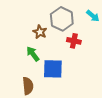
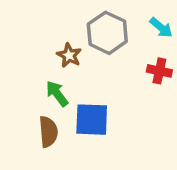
red cross: (74, 41) -> (159, 71), moved
brown semicircle: (28, 86) -> (48, 132), moved

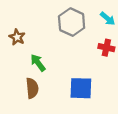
brown star: (69, 55) -> (17, 37), moved
blue square: (92, 120) -> (81, 88), moved

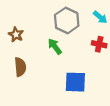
green arrow: (38, 63) -> (55, 46), moved
brown semicircle: (32, 88) -> (20, 67), moved

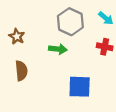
green arrow: (55, 46) -> (58, 49), turned 133

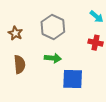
gray hexagon: (70, 22) -> (53, 27), moved
green arrow: (58, 49) -> (53, 58), moved

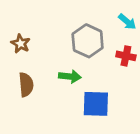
gray hexagon: (53, 27) -> (88, 41), moved

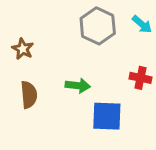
gray hexagon: (88, 41) -> (98, 26), moved
red cross: (126, 56) -> (140, 78), moved

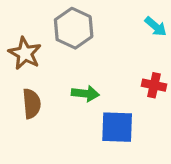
gray hexagon: (98, 26) -> (74, 28), moved
brown star: (23, 49) -> (25, 53), size x1.4

